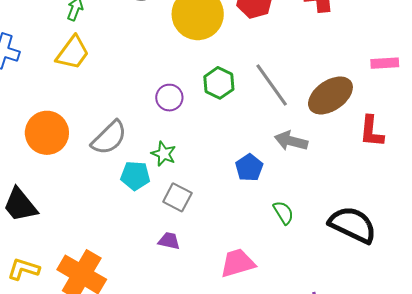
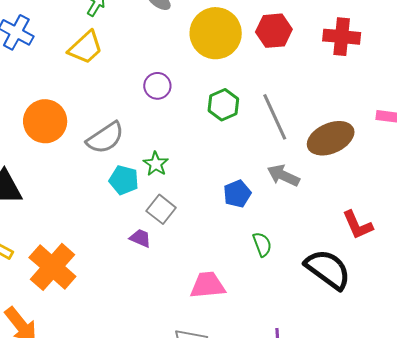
purple circle: (169, 98) -> (157, 86), moved
red L-shape: (372, 131) -> (358, 225), moved, turned -40
purple trapezoid: (169, 241) -> (140, 238), moved

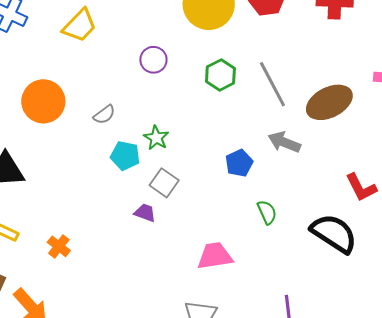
gray semicircle: (105, 138) -> (104, 115), size x0.6
orange cross: (52, 267) -> (59, 246), size x0.5

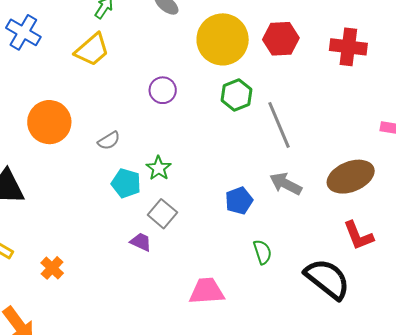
green hexagon: (220, 75) -> (237, 95), moved
brown ellipse: (329, 102) -> (351, 177), moved

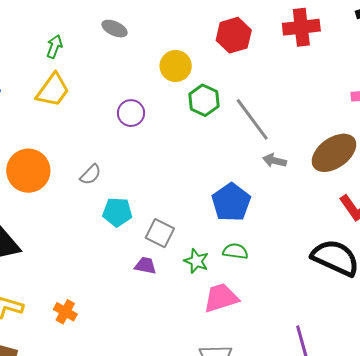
yellow circle: (223, 39) -> (176, 66), moved, size x0.6
green star: (159, 168) -> (196, 261), moved
gray arrow: (286, 184) -> (274, 161), moved, size x0.7
blue pentagon: (239, 201) -> (231, 202), size x1.4
green semicircle: (262, 252) -> (235, 251), moved, turned -50

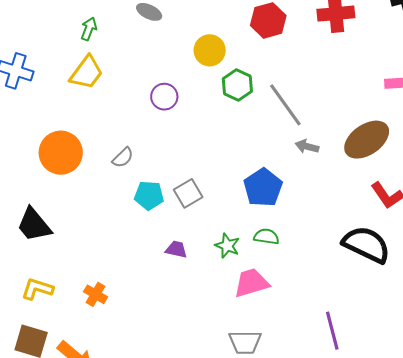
gray square: (160, 233) -> (188, 193), moved, turned 32

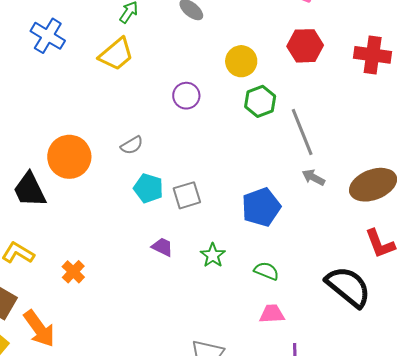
orange circle: (61, 153) -> (69, 157), moved
green semicircle: (266, 237) -> (266, 271), moved
pink trapezoid: (251, 283) -> (272, 314), moved, size x0.7

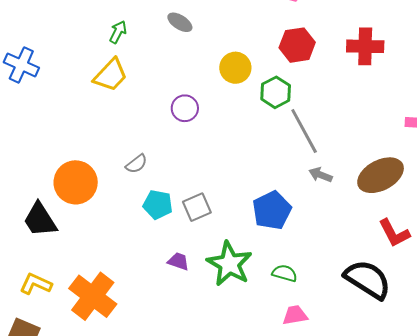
blue cross: (48, 36) -> (21, 65), moved
green hexagon: (260, 101) -> (276, 92), moved
green star: (213, 255) -> (229, 264), size x1.8
orange cross: (73, 272) -> (93, 296), size x2.0

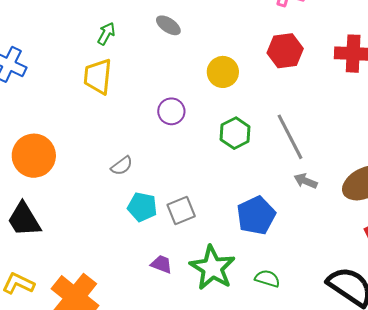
yellow trapezoid: (110, 75) -> (98, 76), turned 141
green hexagon: (276, 92) -> (235, 133), moved
orange circle: (76, 182) -> (34, 156), moved

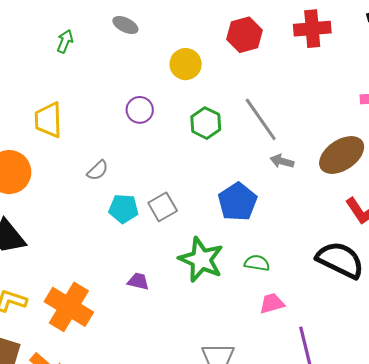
yellow trapezoid: (98, 76) -> (48, 120), moved
purple trapezoid: (161, 264) -> (138, 281), moved

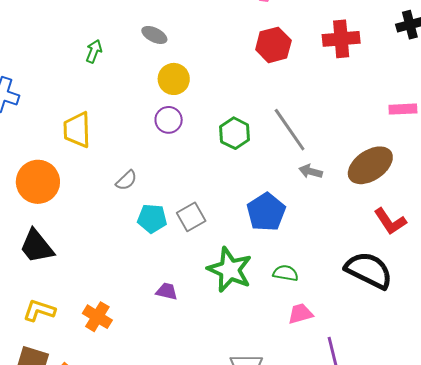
yellow circle: (186, 64) -> (174, 79), moved
orange cross: (69, 307) -> (97, 317), size x0.6

